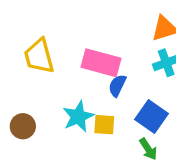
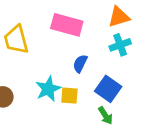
pink rectangle: (101, 63) -> (67, 25), moved

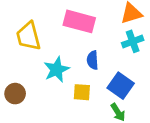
blue semicircle: (80, 64) -> (93, 60), turned -30
cyan star: (48, 89) -> (57, 70), moved

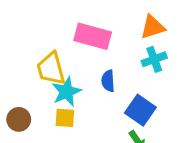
yellow trapezoid: (28, 36) -> (51, 69), moved
yellow square: (82, 92) -> (65, 118), moved

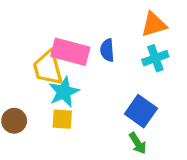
pink rectangle: (93, 36) -> (70, 52), moved
blue semicircle: (108, 81) -> (107, 50), moved

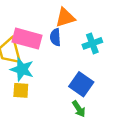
orange triangle: (154, 24) -> (65, 18), moved
cyan star: (64, 92) -> (22, 69), turned -30

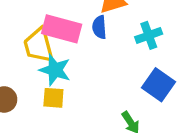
blue square: (81, 84) -> (159, 85), moved

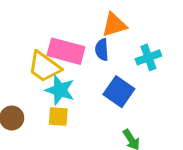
yellow trapezoid: (39, 45) -> (44, 67), turned -39
blue square: (159, 85) -> (119, 92), moved

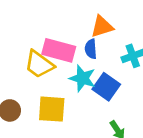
cyan star: (60, 90) -> (82, 78), moved
yellow square: (58, 116) -> (52, 109), size x1.5

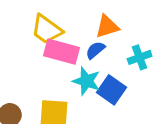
blue semicircle: (91, 49) -> (95, 50), turned 54
yellow trapezoid: (39, 64) -> (47, 29), moved

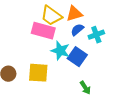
yellow trapezoid: (47, 29) -> (51, 16), moved
blue semicircle: (95, 50) -> (77, 30), moved

